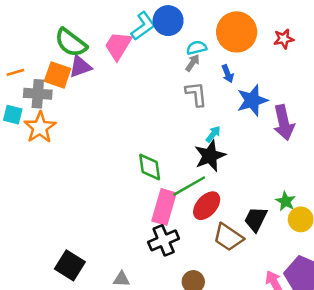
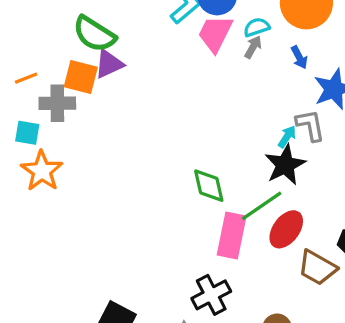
pink trapezoid: (118, 46) -> (215, 33), moved
gray L-shape: (196, 94) -> (310, 125), moved
orange star: (40, 127) -> (42, 171), moved
black cross: (164, 240) -> (211, 295), moved

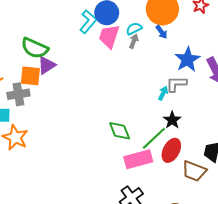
blue arrow: (299, 57) -> (162, 32), moved
gray L-shape: (310, 125) -> (176, 84), turned -70
black star: (285, 165) -> (172, 120), moved, size x0.7
pink rectangle: (232, 235) -> (138, 159), turned 72

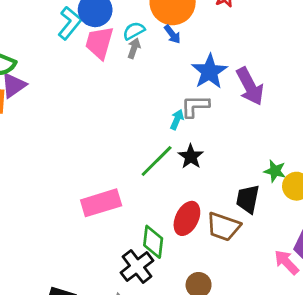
green diamond: (120, 131) -> (153, 242), moved, turned 30
green line: (154, 138) -> (157, 161), moved
red ellipse: (171, 150) -> (187, 218), moved
pink rectangle: (138, 159) -> (101, 203), moved

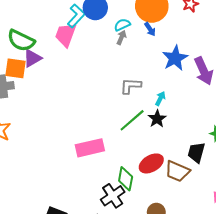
pink trapezoid: (99, 43) -> (66, 35), moved
gray L-shape: (195, 106) -> (131, 86), moved
cyan arrow: (177, 120) -> (160, 99), moved
red ellipse: (187, 218) -> (151, 163), turned 30

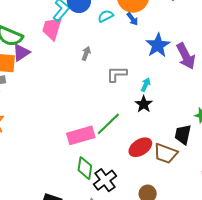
gray arrow: (121, 37) -> (86, 53), moved
green line: (132, 120) -> (108, 124), moved
green diamond: (126, 179) -> (85, 168), moved

